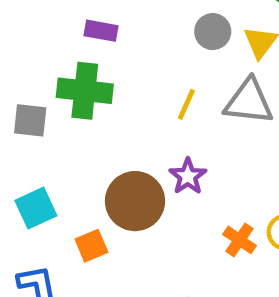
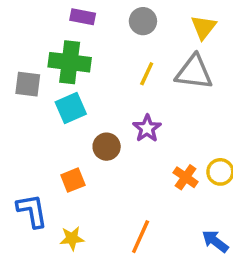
gray circle: (213, 32) -> (143, 21), moved
brown circle: (135, 201) -> (107, 147), size x0.6
cyan square: (36, 208) -> (71, 108), moved

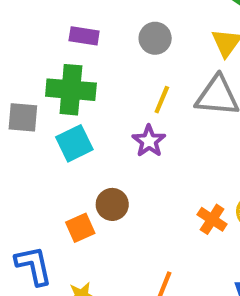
purple star: (147, 128) -> (149, 141), moved
brown circle: (107, 147) -> (112, 204), moved

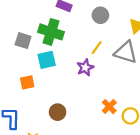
brown circle: (112, 204) -> (58, 112), moved
orange cross: (212, 219) -> (109, 107), moved
orange square: (80, 228) -> (27, 82), moved

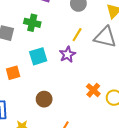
green cross: (51, 32) -> (32, 23), size x0.7
cyan square: (47, 60) -> (38, 56), moved

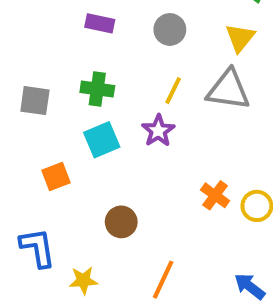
green cross: (32, 23) -> (97, 89), moved

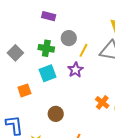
gray circle: (170, 29) -> (69, 38), moved
gray square: (35, 101) -> (15, 53), turned 35

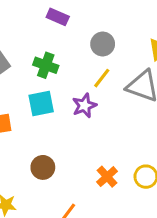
gray circle: (69, 38) -> (103, 44), moved
orange cross: (102, 102) -> (107, 177), moved

